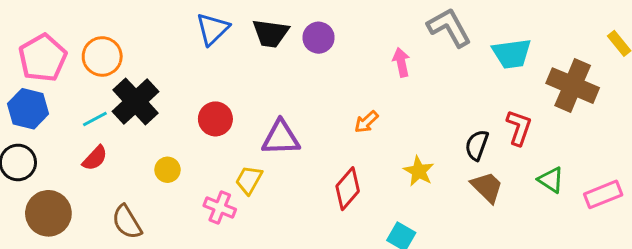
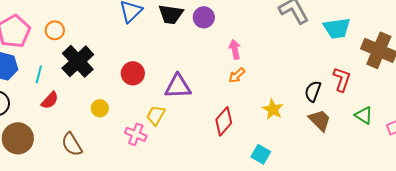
orange circle: (102, 56) -> (55, 30), size x0.7
pink arrow: (401, 62) -> (235, 49), moved
cyan line: (95, 119) -> (39, 74), moved, turned -48

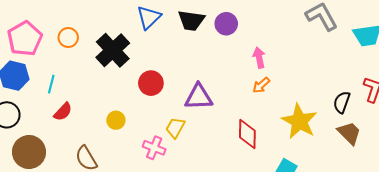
black cross: (78, 61) -> (113, 50), moved
yellow star: (273, 109) -> (299, 121), size x1.6
red diamond: (224, 121) -> (247, 134), turned -40

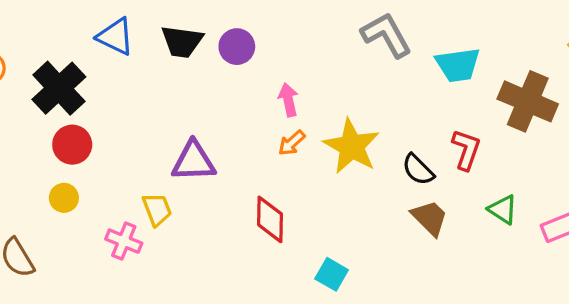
blue triangle: (149, 17) -> (115, 37), turned -50
red circle: (151, 83) -> (72, 145), moved
black semicircle: (342, 102) -> (418, 170), turned -65
yellow star: (299, 121) -> (351, 146), moved
yellow trapezoid: (175, 128) -> (157, 209), turned 130

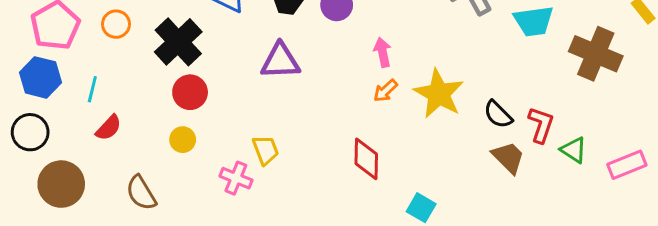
red L-shape: (466, 150) -> (541, 125), moved
purple triangle: (194, 161) -> (280, 61), moved

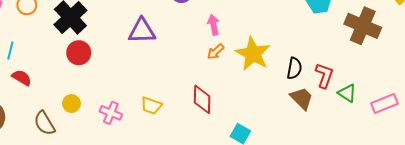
black semicircle: (498, 114) -> (294, 68), turned -125
red semicircle: (109, 128) -> (22, 78), turned -102
yellow circle: (183, 140) -> (71, 104), moved
yellow trapezoid: (266, 150) -> (151, 106), moved, turned 130

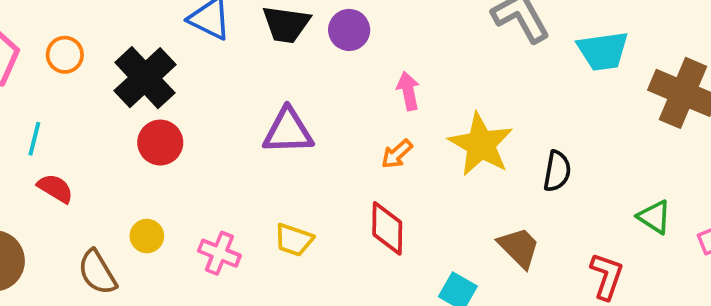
purple triangle: (142, 31) -> (288, 131), moved
orange arrow: (216, 52) -> (397, 154), moved
red L-shape: (324, 76) -> (607, 276), moved
brown trapezoid: (302, 98) -> (519, 247), moved

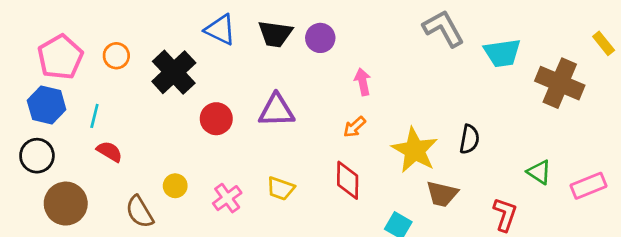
red circle: (160, 143) -> (216, 119), moved
yellow star: (481, 144) -> (415, 150), moved
brown trapezoid: (519, 247) -> (442, 194), turned 148
pink cross: (219, 253) -> (227, 198), turned 32

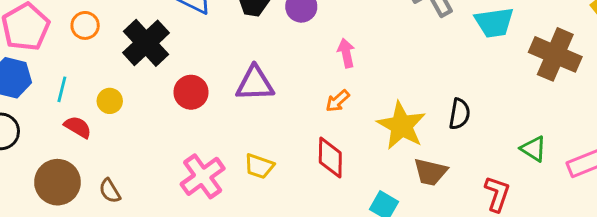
yellow circle: (175, 186) -> (110, 101), moved
pink cross: (227, 198) -> (203, 176), size x1.4
brown circle: (66, 204) -> (57, 182), moved
brown semicircle: (140, 212) -> (110, 191), size x0.7

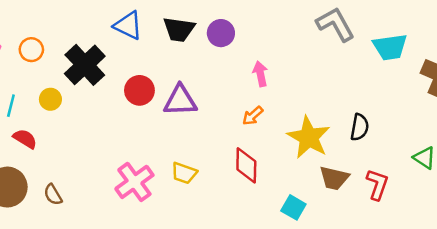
red circle: (191, 92) -> (139, 90), moved
yellow circle: (110, 101) -> (50, 99), moved
red L-shape: (497, 194) -> (377, 184), moved

